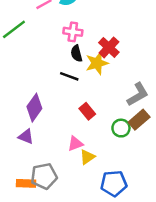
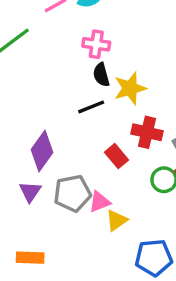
red cross: (109, 47) -> (147, 132), moved, turned -30
black line: (69, 76) -> (91, 107), turned -42
purple triangle: (26, 136) -> (30, 192), turned 42
gray pentagon: (44, 176) -> (72, 193), moved

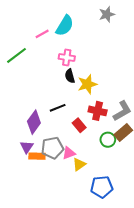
black line: (91, 107) -> (58, 108), moved
orange rectangle: (30, 258) -> (37, 156), moved

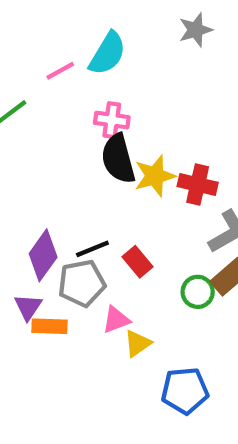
black semicircle: (70, 76) -> (118, 159), size x1.6
black line: (58, 108) -> (92, 249), moved
red cross: (98, 111) -> (198, 184), moved
gray pentagon: (52, 148) -> (82, 283), moved

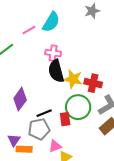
yellow star: (155, 176) -> (73, 79), turned 30
purple diamond: (43, 255) -> (20, 99), moved
red rectangle: (138, 262) -> (65, 119), turned 32
green circle: (198, 292) -> (78, 107), moved, size x1.6

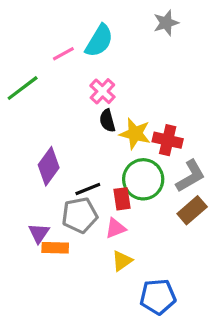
pink cross: (53, 53) -> (102, 91), turned 35
black semicircle: (56, 71) -> (107, 121), size x0.6
pink triangle: (55, 146) -> (115, 228), moved

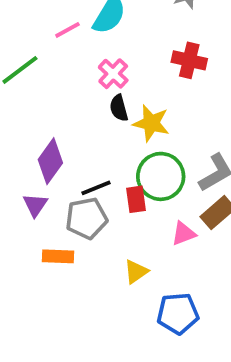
red cross: (168, 140) -> (189, 60), moved
pink triangle: (115, 228) -> (184, 234), moved
purple triangle: (39, 233) -> (35, 205), moved

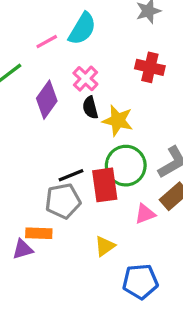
purple diamond: (50, 161) -> (47, 100), moved
red rectangle: (136, 199) -> (105, 185), size x1.5
purple triangle: (35, 205) -> (23, 249), moved, turned 40

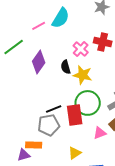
pink cross: (85, 79) -> (81, 49), moved

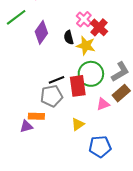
red cross: (103, 42) -> (99, 27), moved, turned 30

